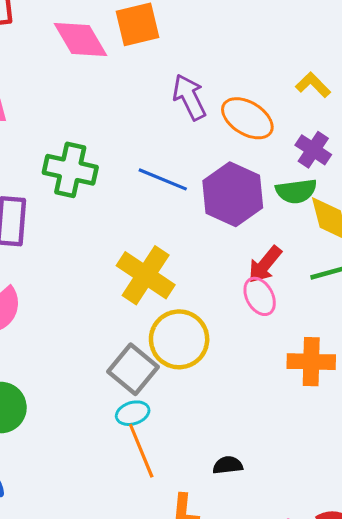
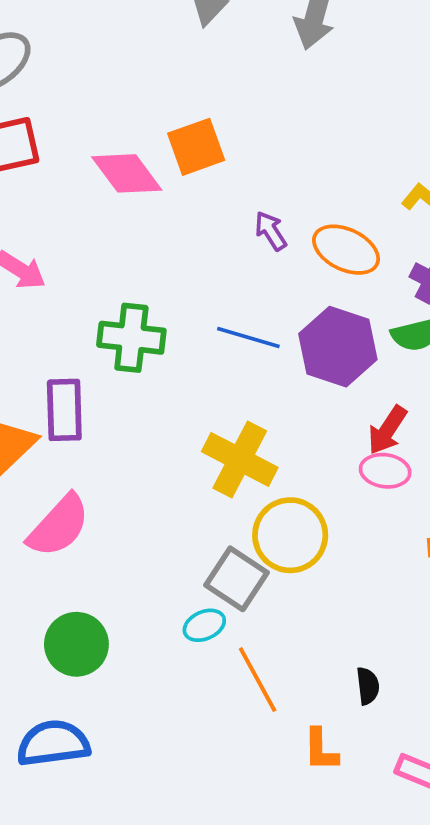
purple arrow: (189, 97) -> (271, 231), size x0.7
pink ellipse: (260, 296) -> (385, 471), turned -48
cyan ellipse: (133, 413) -> (204, 625), moved
black semicircle: (228, 465) -> (368, 686), turned 96

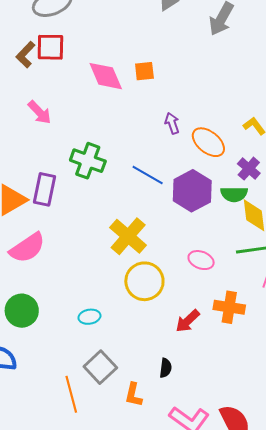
orange square: (196, 147) -> (144, 71), size x0.7
red arrow: (387, 430) -> (188, 321), moved
gray square: (237, 579) -> (100, 367), moved
orange line: (258, 680) -> (71, 394), moved

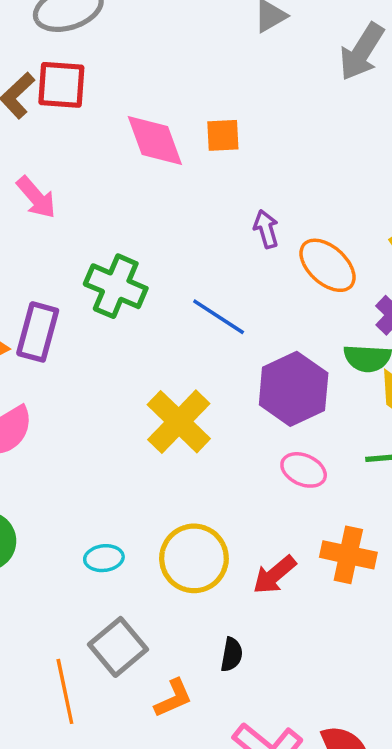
purple hexagon: (192, 191) -> (294, 389), moved
yellow circle: (144, 281) -> (194, 558), moved
orange L-shape: (134, 395) -> (173, 698), turned -130

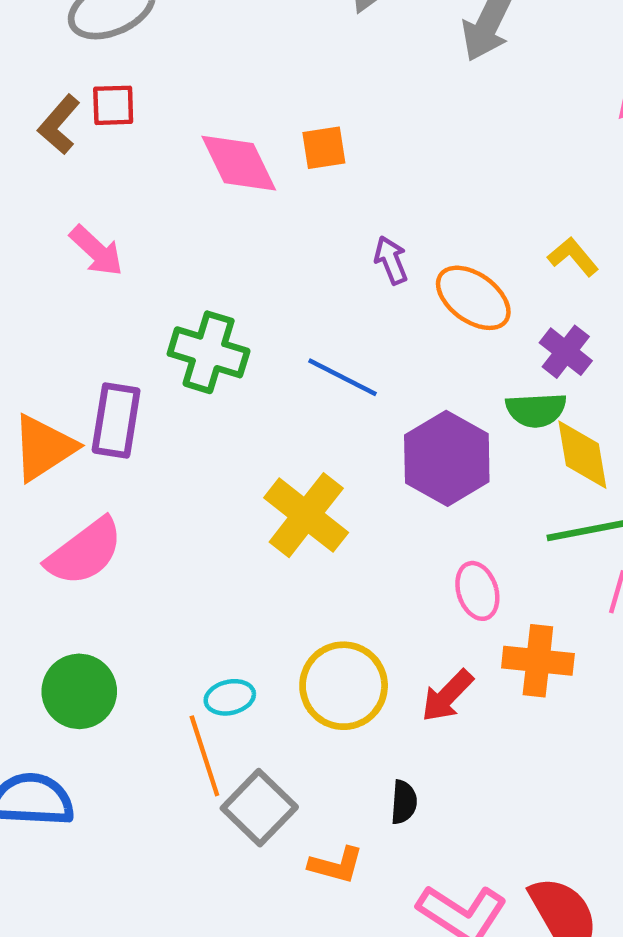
red square: (61, 85) -> (113, 105), size x0.7
pink ellipse: (304, 470) -> (477, 591), moved, turned 54
orange line: (65, 691) -> (204, 756), moved
orange L-shape: (173, 698) -> (336, 865), turned 45

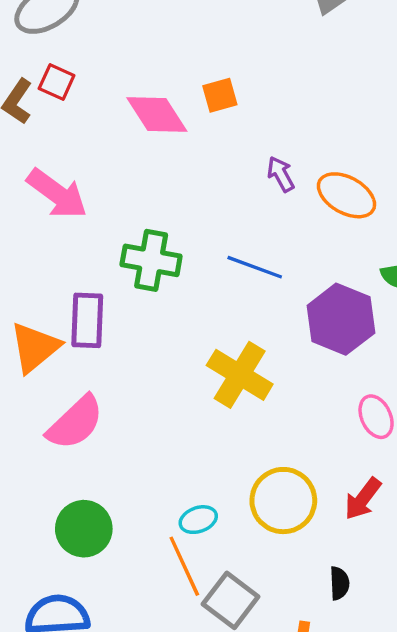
red square: (113, 105) -> (57, 82), turned 33
pink arrow: (96, 251) -> (57, 194), size x1.4

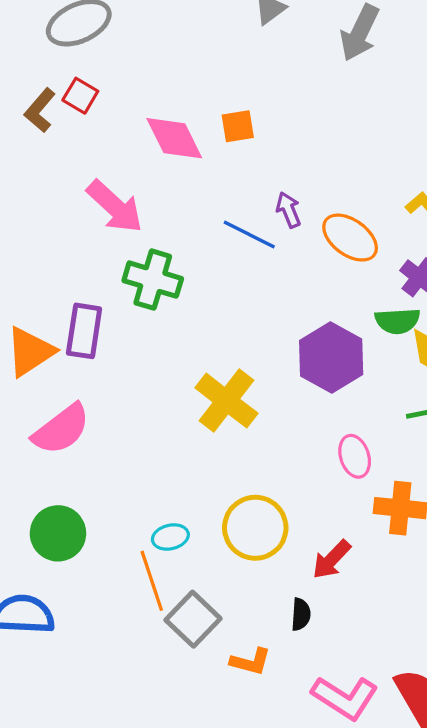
pink arrow: (57, 194) -> (115, 207), moved
blue line: (255, 267) -> (249, 234), moved
red arrow: (363, 499) -> (332, 559), moved

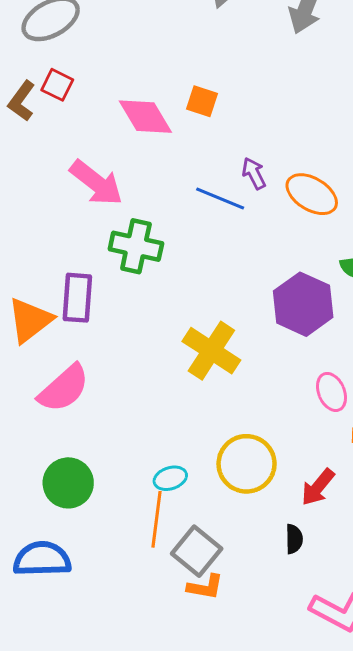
orange square: (238, 126) -> (202, 101), turned 32
orange line: (152, 581) -> (157, 519), turned 30
orange L-shape: (251, 662) -> (205, 587), moved

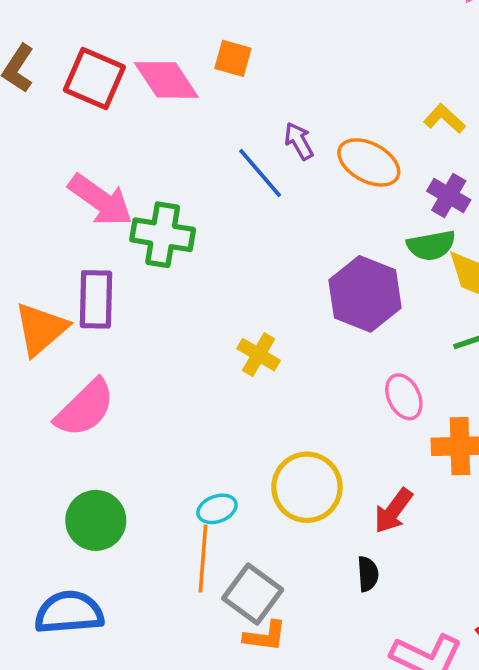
red square: (57, 85) -> (94, 79), moved, size x1.6
pink arrow: (96, 183) -> (101, 200), moved
blue line: (220, 198) -> (260, 173), turned 30
yellow cross: (211, 351) -> (259, 355), size x0.6

